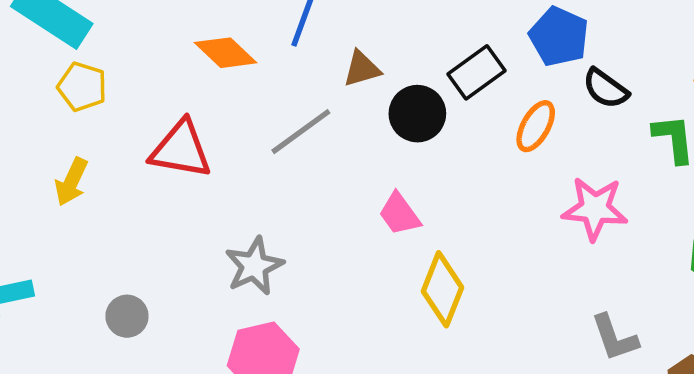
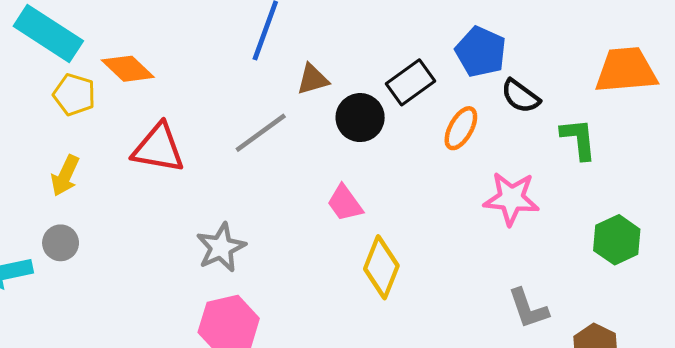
orange diamond: (226, 53) -> (128, 69), moved
gray circle: (127, 316) -> (61, 243), moved

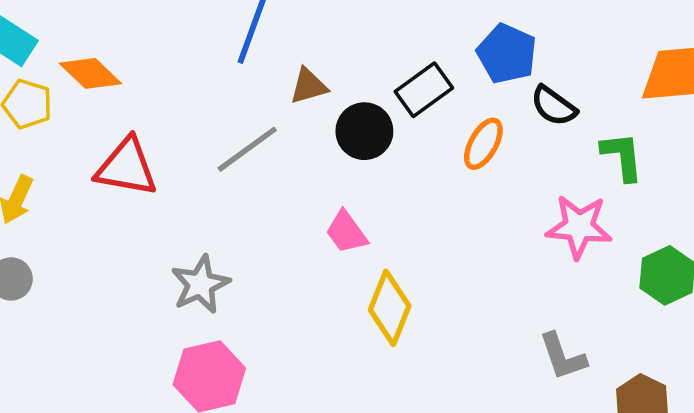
pink star: (511, 199) -> (579, 227), moved

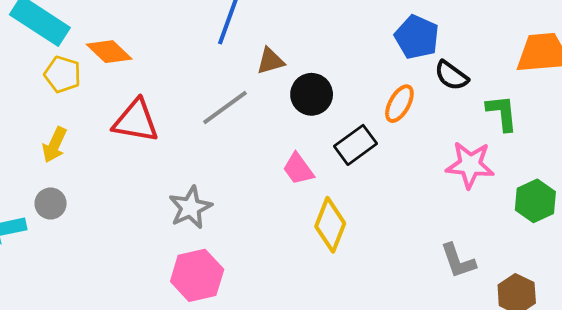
black rectangle: (424, 90) -> (356, 145), moved

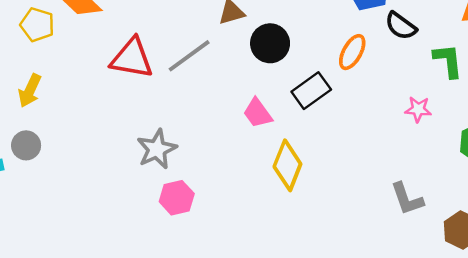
red triangle: (136, 121) -> (132, 58), moved
pink star: (470, 165) -> (418, 109), size x0.6
pink hexagon: (197, 275) -> (177, 198), moved, size x0.7

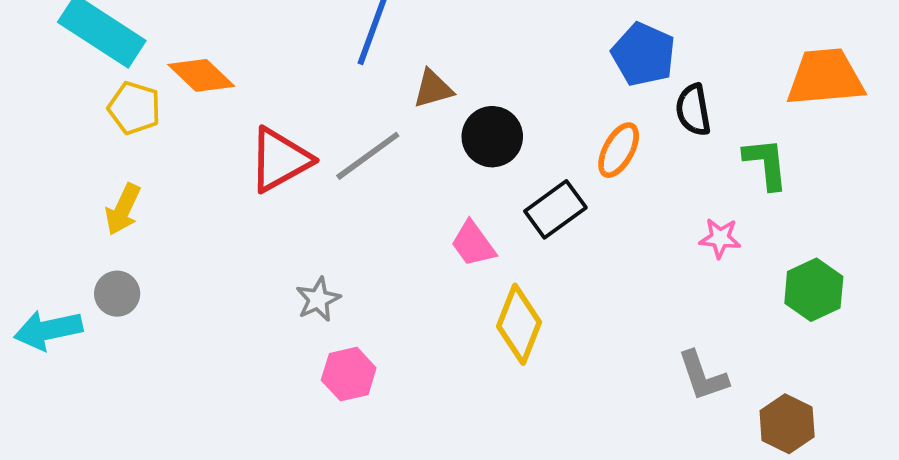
black semicircle: (401, 26) -> (693, 110), turned 44
red triangle: (132, 58) -> (280, 160), turned -39
gray star: (157, 149) -> (318, 299), size x0.7

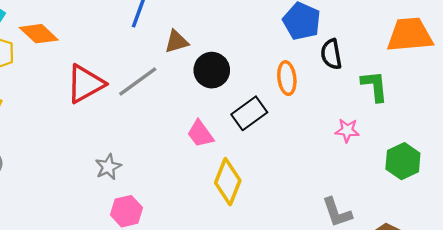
orange ellipse: (619, 150) -> (287, 78), turned -36

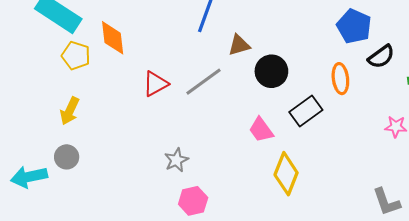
orange diamond: (39, 34) -> (113, 38), turned 40
black semicircle: (331, 54) -> (381, 57), turned -116
red triangle: (85, 84) -> (155, 84), size x0.7

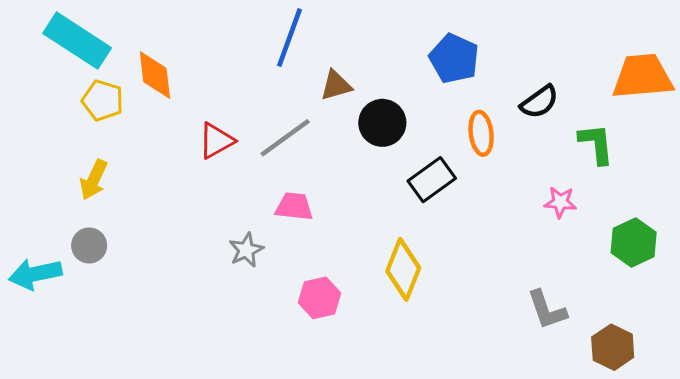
blue pentagon: (354, 26) -> (454, 59), moved
pink trapezoid: (261, 130) -> (294, 207), moved, turned 132
pink hexagon: (193, 201) -> (320, 298), moved

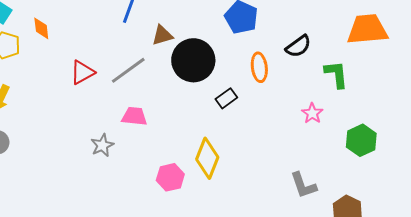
orange diamond: (155, 75) -> (41, 28), size x0.7
black circle: (382, 123) -> (193, 60), size x1.4
black rectangle: (432, 180) -> (226, 98), size x0.7
pink star: (560, 202) -> (312, 113), turned 30
pink hexagon: (320, 298) -> (170, 177), moved

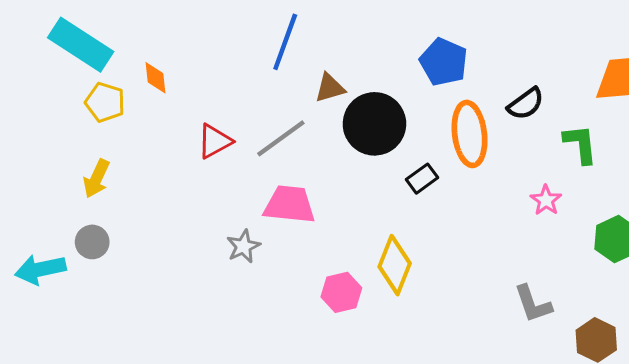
orange ellipse: (259, 67) -> (470, 134), size x1.5
pink trapezoid: (134, 116) -> (289, 205), size x1.4

